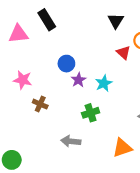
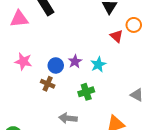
blue circle: (66, 64) -> (56, 65), moved
brown cross: (40, 104) -> (48, 84), moved

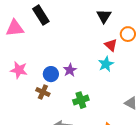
cyan star: (98, 64) -> (106, 64), moved

